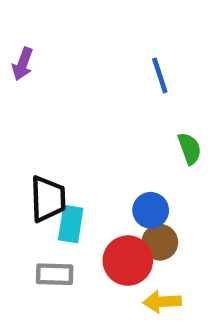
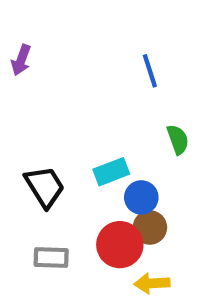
black trapezoid: (48, 199) -> (45, 187), turned -30
cyan rectangle: (71, 224) -> (111, 172), moved, turned 60

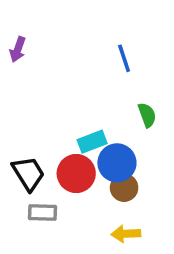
black trapezoid: (45, 187) -> (28, 173), moved
blue circle: (141, 197) -> (117, 163), size x1.4
red circle: (120, 245) -> (76, 173), moved

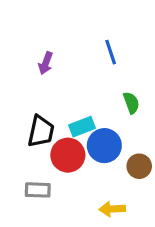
purple arrow: (18, 49) -> (46, 63), moved
black trapezoid: (28, 173) -> (41, 131), moved, turned 44
brown circle: (124, 188) -> (139, 166), moved

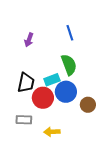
green semicircle: (131, 103) -> (69, 65), moved, size x1.5
yellow arrow: (112, 209) -> (52, 132), moved

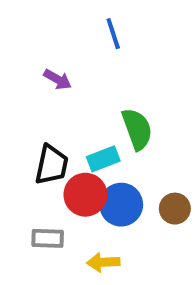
blue line: (70, 33) -> (113, 34), moved
purple arrow: (29, 40) -> (58, 79), turned -80
blue circle: (66, 92) -> (121, 205), moved

